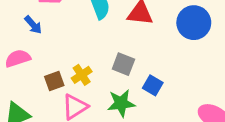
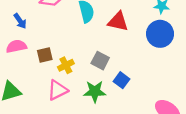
blue arrow: (33, 25) -> (20, 21), moved
brown square: (54, 81) -> (45, 55), moved

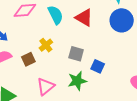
red triangle: (118, 21) -> (84, 18), turned 30
yellow cross: (66, 65) -> (46, 45), moved

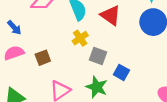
yellow cross: (46, 45) -> (80, 38), moved
green star: (77, 81) -> (97, 87), turned 30

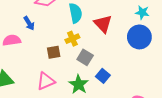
blue arrow: (14, 28) -> (29, 23), moved
brown square: (43, 58) -> (54, 52), moved

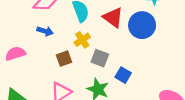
blue arrow: (29, 23) -> (45, 31), moved, turned -32
blue circle: (139, 37) -> (142, 25), moved

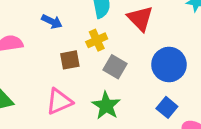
blue circle: (142, 25) -> (169, 65), moved
blue square: (123, 75) -> (167, 107), moved

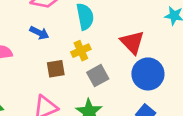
red triangle: (140, 18) -> (132, 42), moved
gray square: (115, 67) -> (98, 76), turned 30

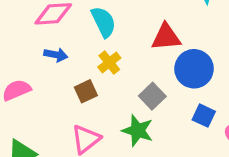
red triangle: (132, 42) -> (166, 37), turned -36
gray square: (98, 76) -> (152, 96), moved

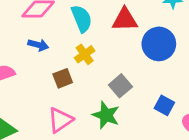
red triangle: (166, 37) -> (125, 20), moved
blue circle: (194, 69) -> (159, 44), moved

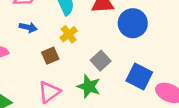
blue square: (164, 105) -> (139, 76), size x1.5

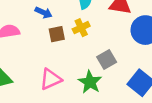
brown square: (50, 56) -> (57, 34), moved

